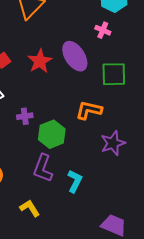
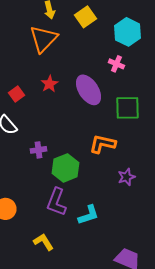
red star: (40, 61) -> (49, 84), moved, size x0.7
purple star: (113, 143) -> (126, 177), size x0.7
cyan L-shape: (75, 181) -> (88, 215), turned 45

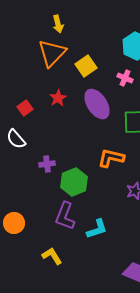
yellow square: (85, 17) -> (86, 66), moved

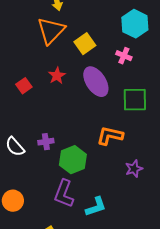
white semicircle: (16, 139) -> (15, 147), moved

